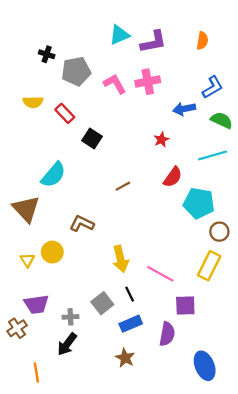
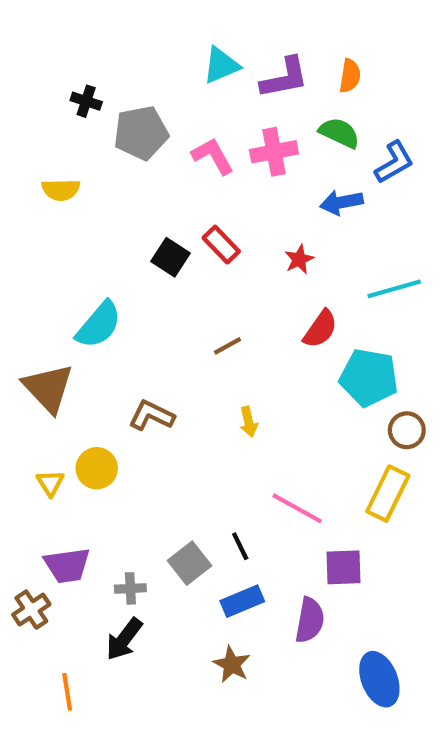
orange semicircle: (202, 41) -> (350, 76), moved
red rectangle: (65, 113) -> (221, 245), moved
green semicircle: (222, 120) -> (339, 133), moved
yellow arrow: (120, 259) -> (249, 422), moved, size x0.6

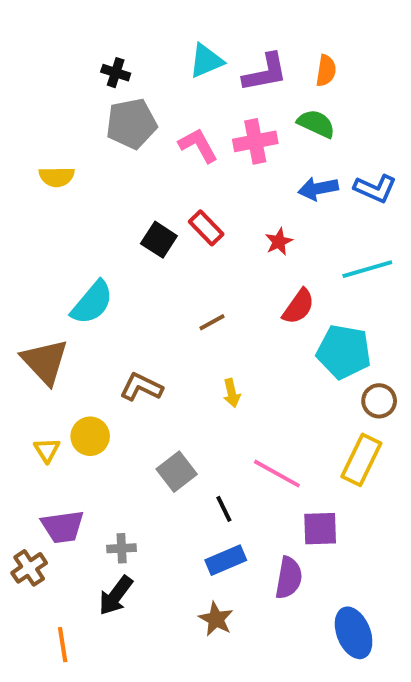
black cross: (86, 101) -> (116, 73), moved
blue L-shape: (394, 162) -> (375, 189), moved, turned 54
gray square: (190, 563) -> (177, 472), moved

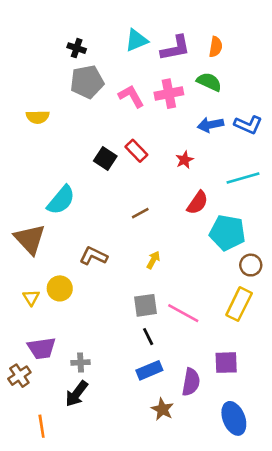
yellow arrow: (232, 393) -> (153, 260), turned -138
gray square: (177, 472) -> (145, 305), moved, turned 30
purple square: (320, 529) -> (226, 363), moved
brown star: (216, 619) -> (162, 409), moved

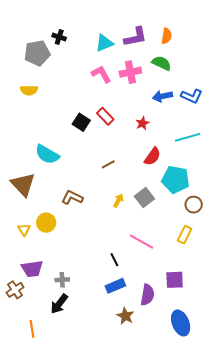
cyan triangle: (136, 40) -> (104, 43), moved
gray pentagon: (87, 82) -> (37, 53), moved
cyan semicircle: (61, 200) -> (47, 154), turned 80
yellow rectangle: (239, 304) -> (185, 235), size x0.7
gray square: (145, 305) -> (144, 198), moved, turned -30

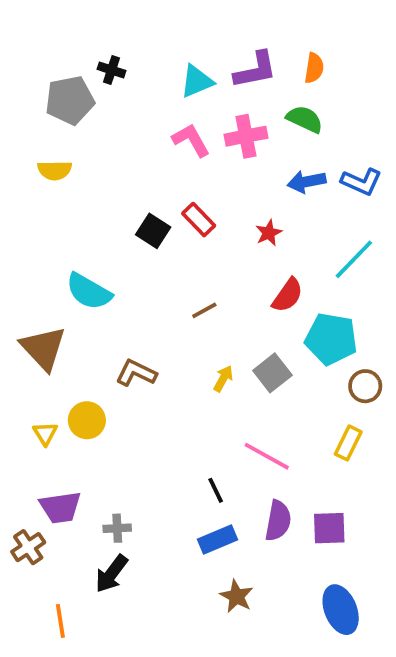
cyan line: (188, 137) -> (354, 259), turned -30
purple semicircle: (147, 295) -> (278, 521), moved

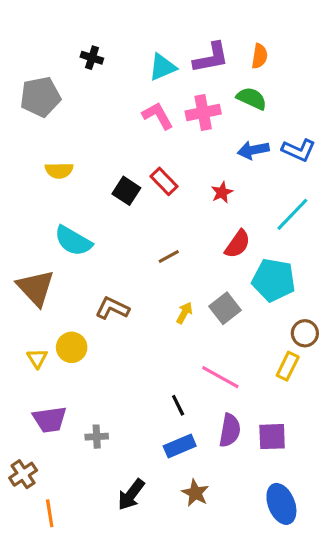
gray pentagon: (70, 100) -> (40, 97), moved
yellow semicircle: (55, 170) -> (59, 170), moved
brown circle: (365, 386) -> (305, 333), moved
brown cross: (28, 547) -> (23, 474), moved
black arrow: (111, 574) -> (131, 495), moved

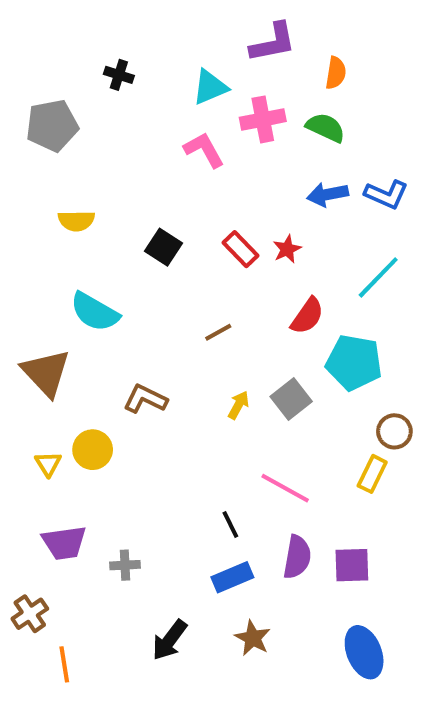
purple L-shape: (211, 58) -> (273, 42), moved
pink cross: (203, 113) -> (263, 119), moved
red rectangle: (164, 181) -> (240, 249), moved

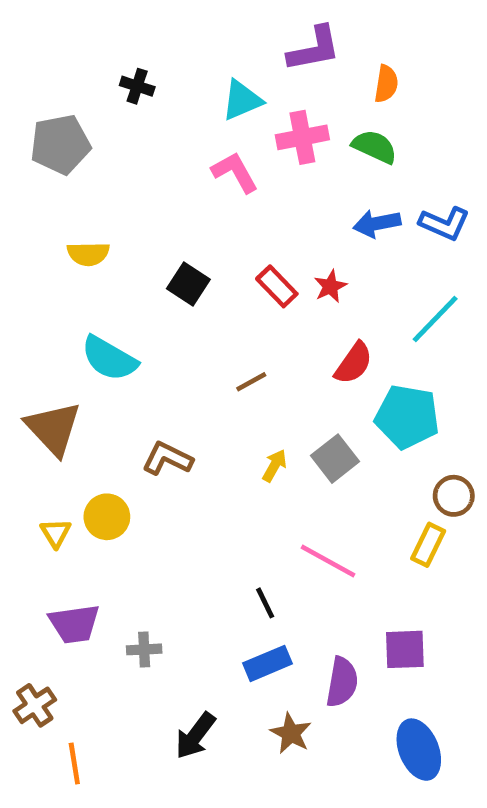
purple semicircle: (297, 557) -> (342, 682), moved

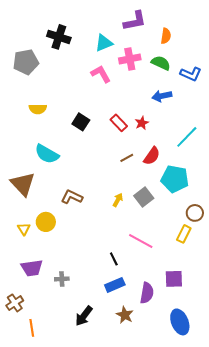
black cross: (137, 86) -> (59, 37), size x1.6
blue L-shape: (444, 223) -> (191, 74), moved
brown line: (251, 382) -> (127, 158), moved

